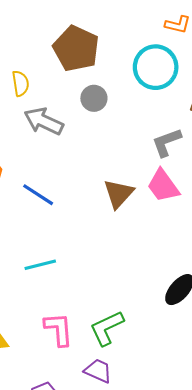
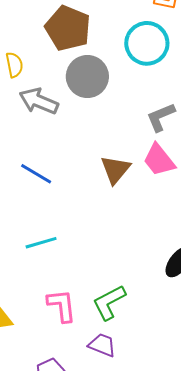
gray circle: (94, 98) -> (87, 77), size x1.6

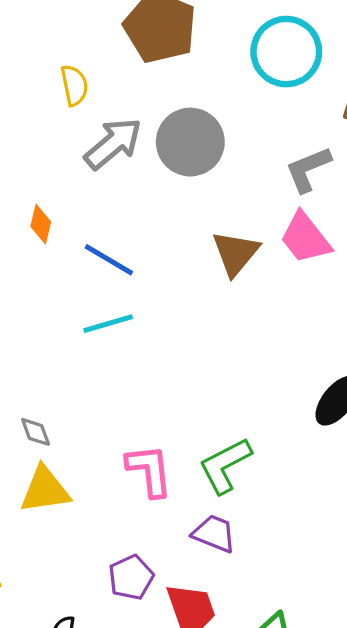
gray circle: (87, 77) -> (190, 142), moved
gray arrow: (39, 101) -> (113, 144), turned 117
cyan line: (41, 243) -> (108, 324), moved

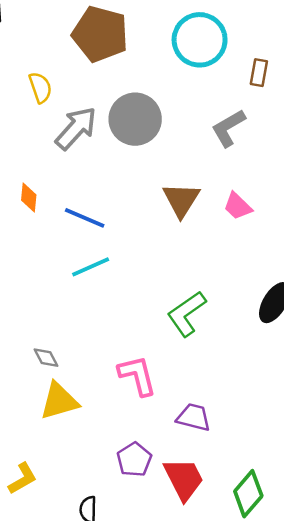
pink trapezoid: (305, 238) -> (238, 206), moved, size x0.7
green L-shape: (225, 465) -> (186, 314), moved

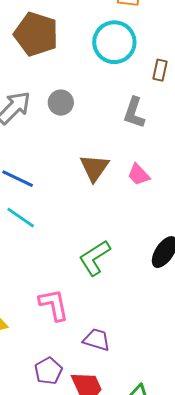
gray circle: (135, 119) -> (61, 103), size x0.6
gray L-shape: (228, 128) -> (134, 113), turned -44
cyan line: (91, 267) -> (21, 218), turned 56

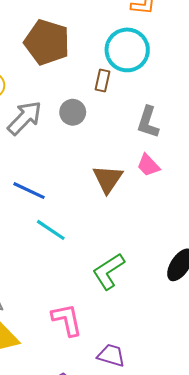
brown rectangle: (160, 70) -> (103, 81), moved
pink trapezoid: (139, 175) -> (148, 165), moved
cyan line: (21, 218) -> (51, 230), moved

